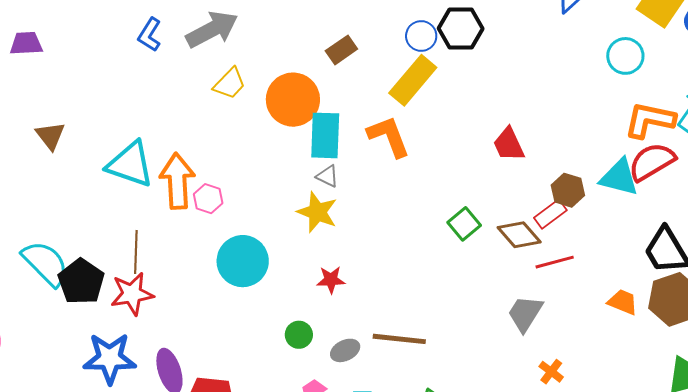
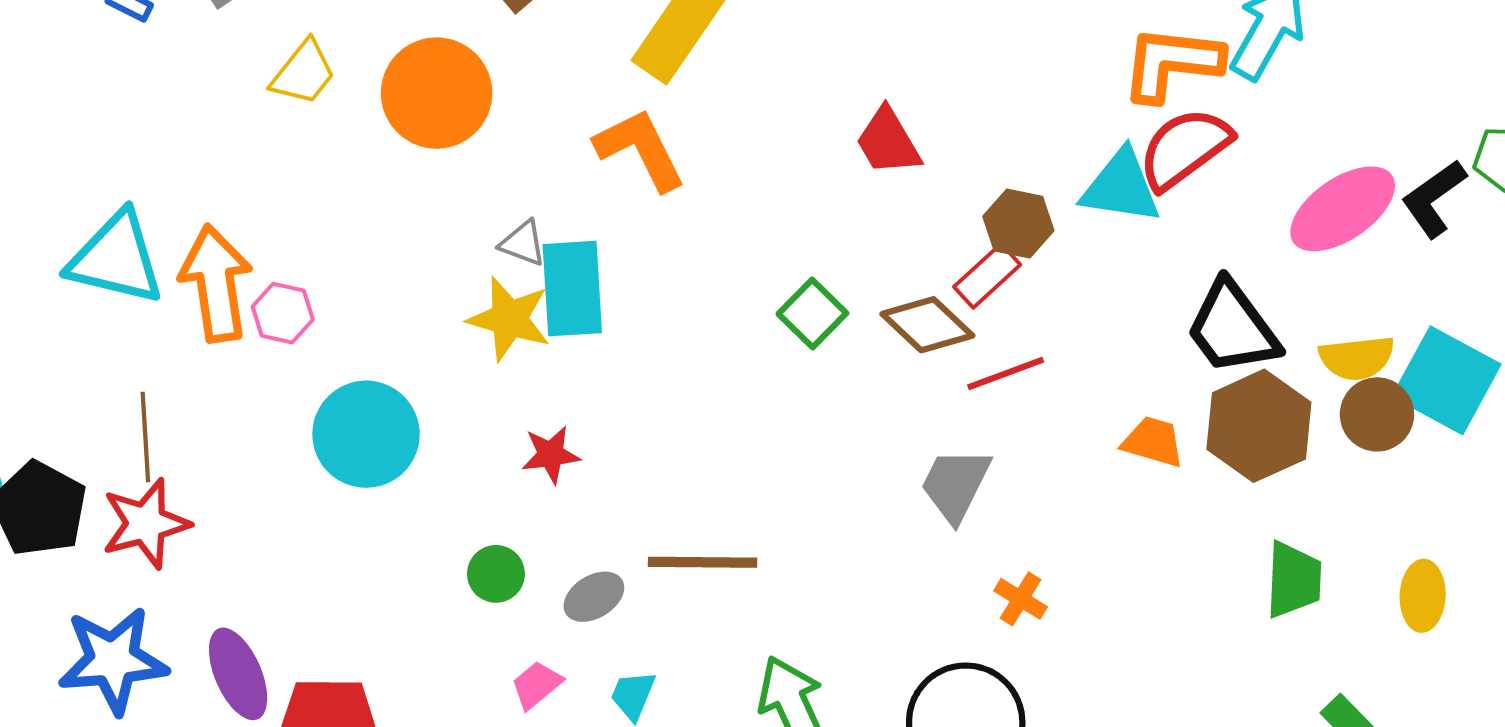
cyan rectangle: (325, 135) -> (572, 289), moved

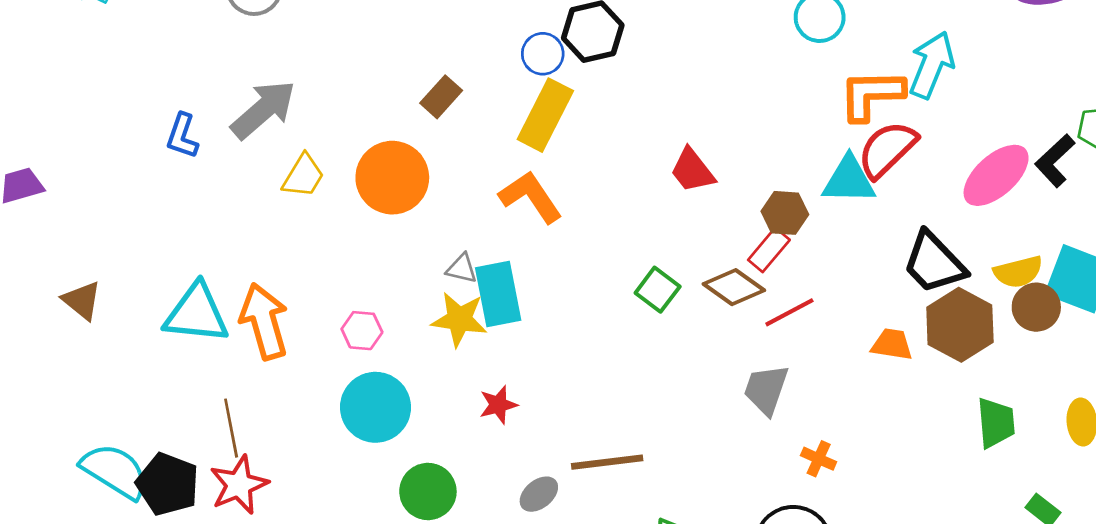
pink hexagon: (283, 313) -> (362, 331), moved
green circle: (496, 574) -> (428, 491), moved, size x1.5

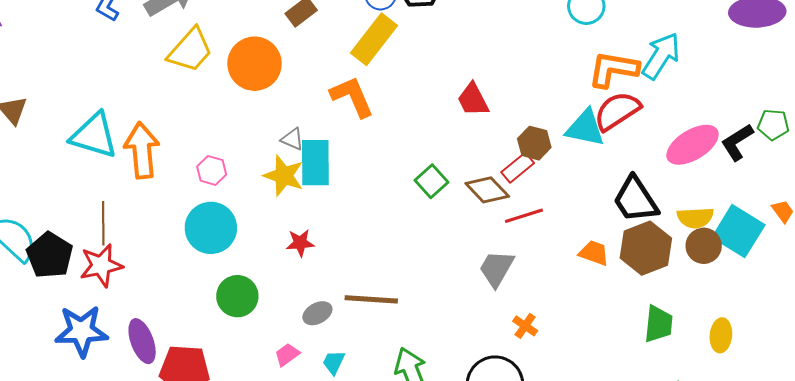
yellow trapezoid: (303, 176) -> (190, 50), size x1.4

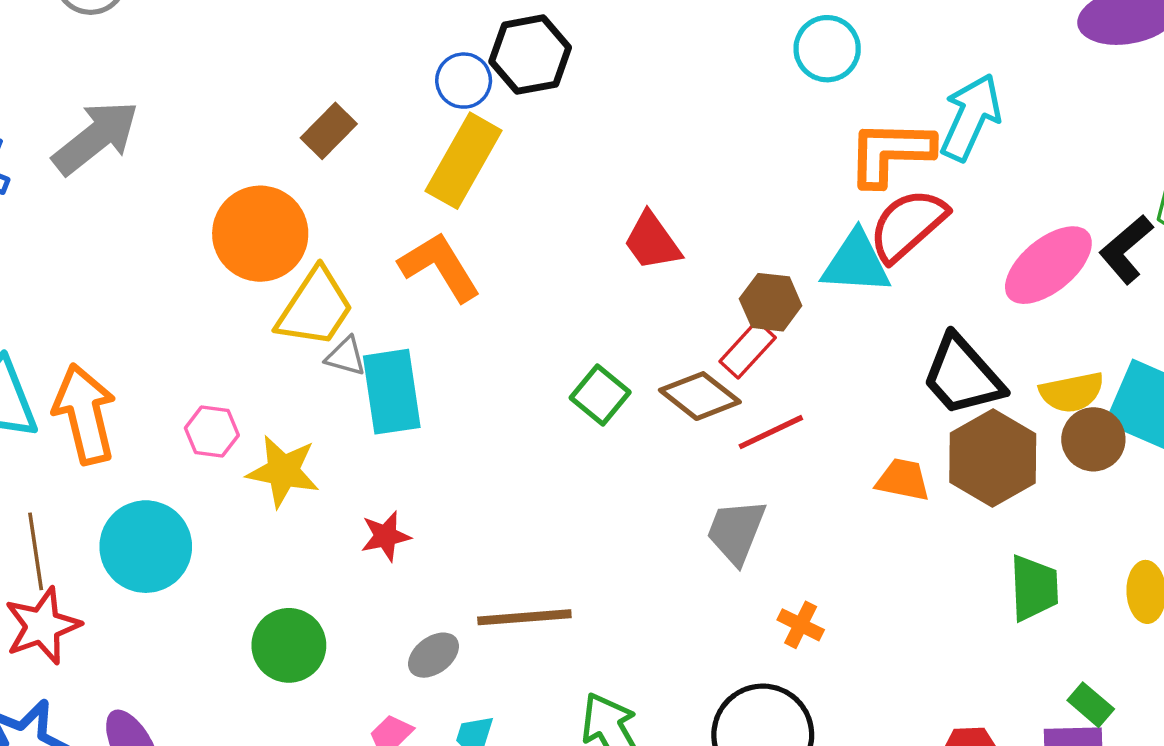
yellow trapezoid: (190, 50) -> (315, 308), moved
yellow star: (284, 176) -> (283, 471), moved
cyan circle: (211, 228) -> (146, 547), moved

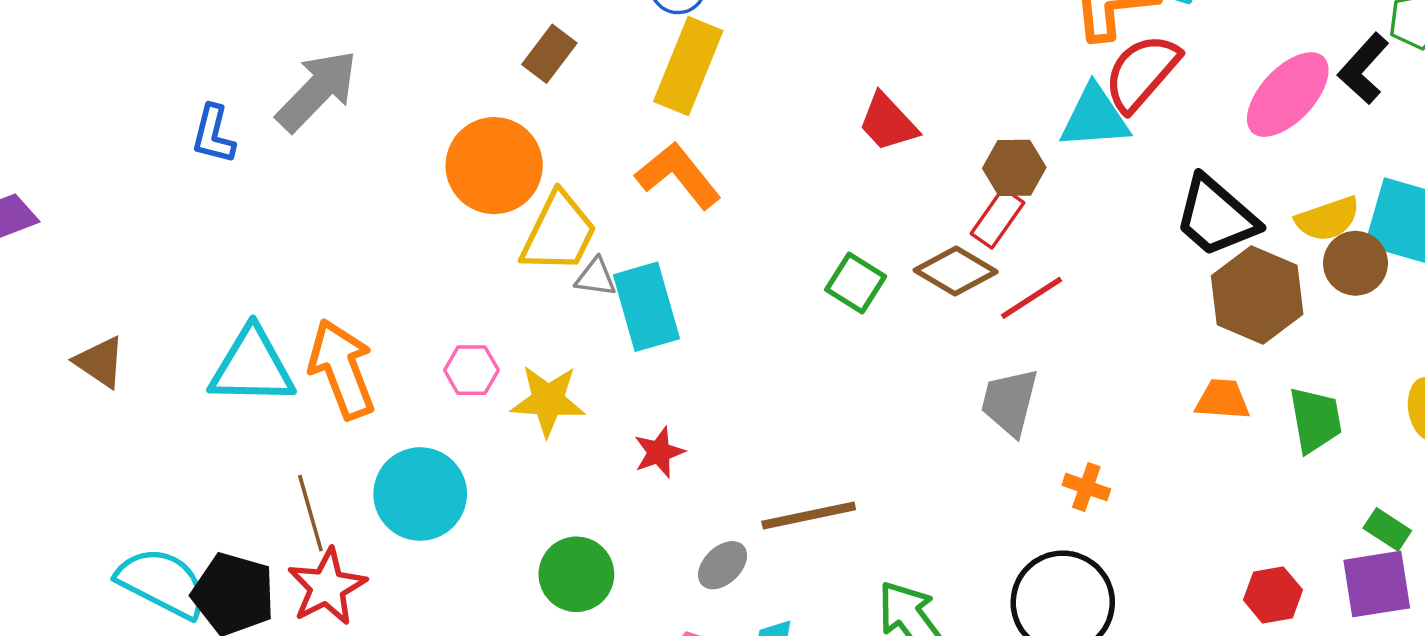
orange trapezoid: (903, 480) -> (1222, 400), moved

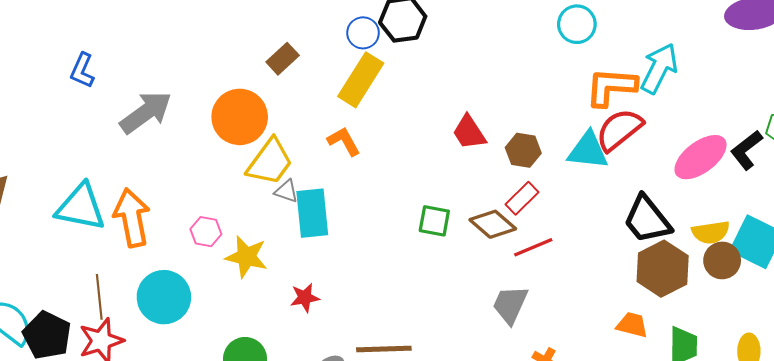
gray arrow: (317, 91) -> (146, 112), moved
brown hexagon: (1014, 168) -> (523, 150), moved
orange L-shape: (678, 175) -> (344, 141), size x0.7
green square: (856, 283) -> (434, 221), turned -32

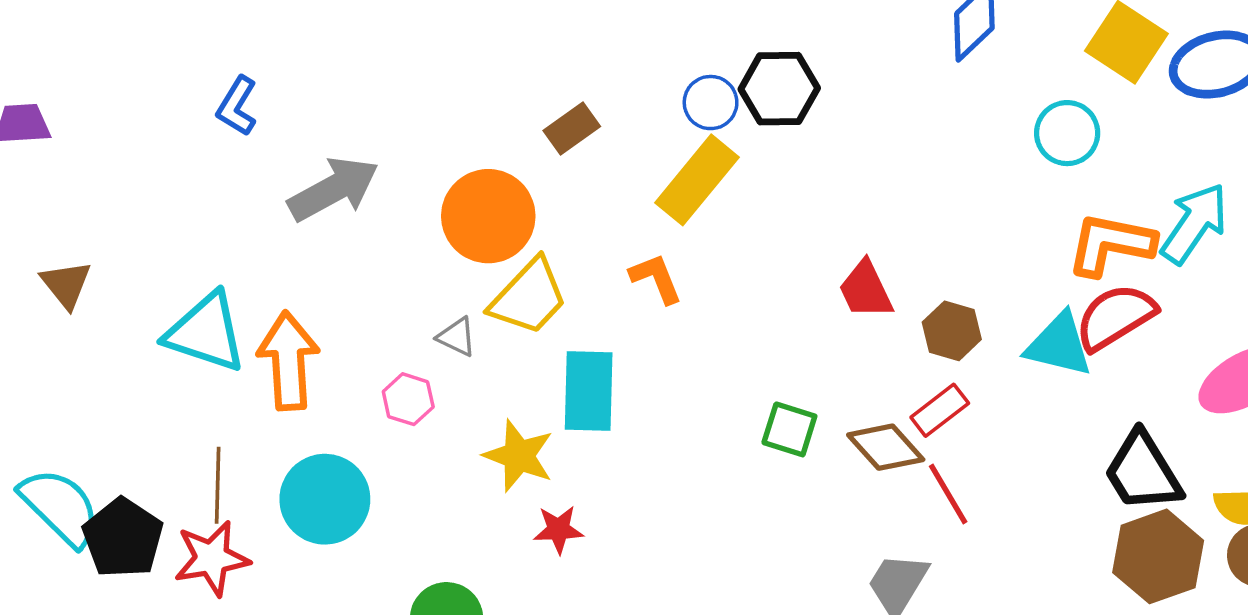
gray triangle: (286, 191) -> (457, 337), moved
red line: (533, 247) -> (948, 494), turned 75
yellow star: (246, 257) -> (519, 456), moved

